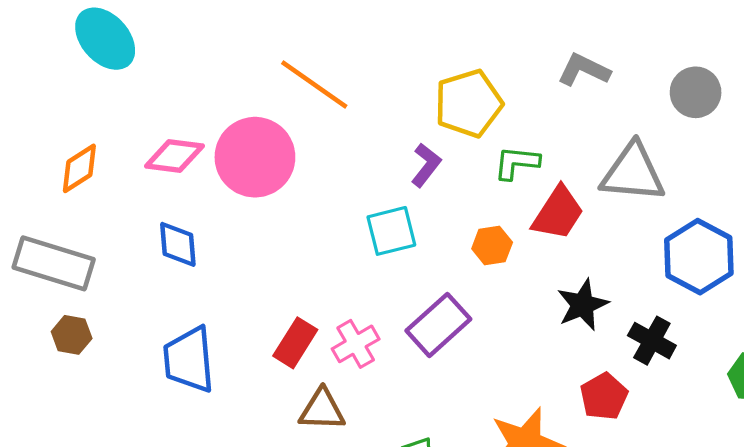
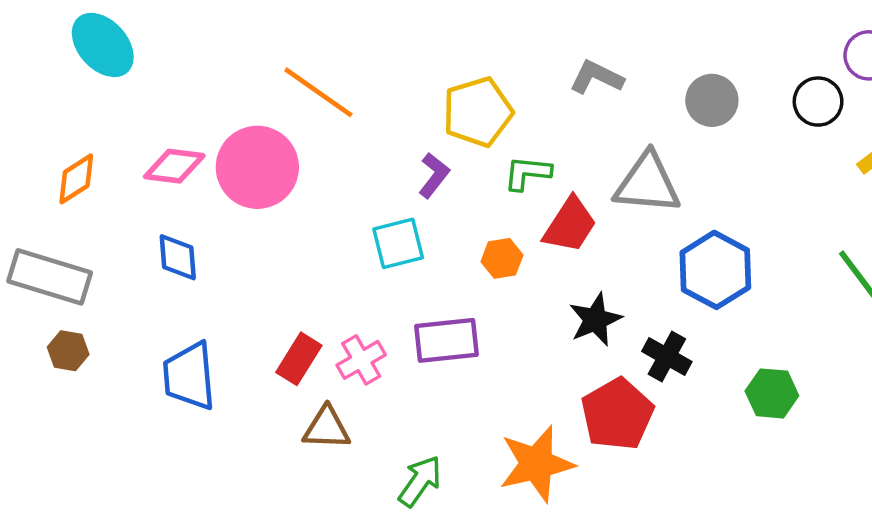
purple rectangle: (438, 325) -> (447, 340), turned 36
red pentagon: (604, 396) -> (617, 414), size x1.5

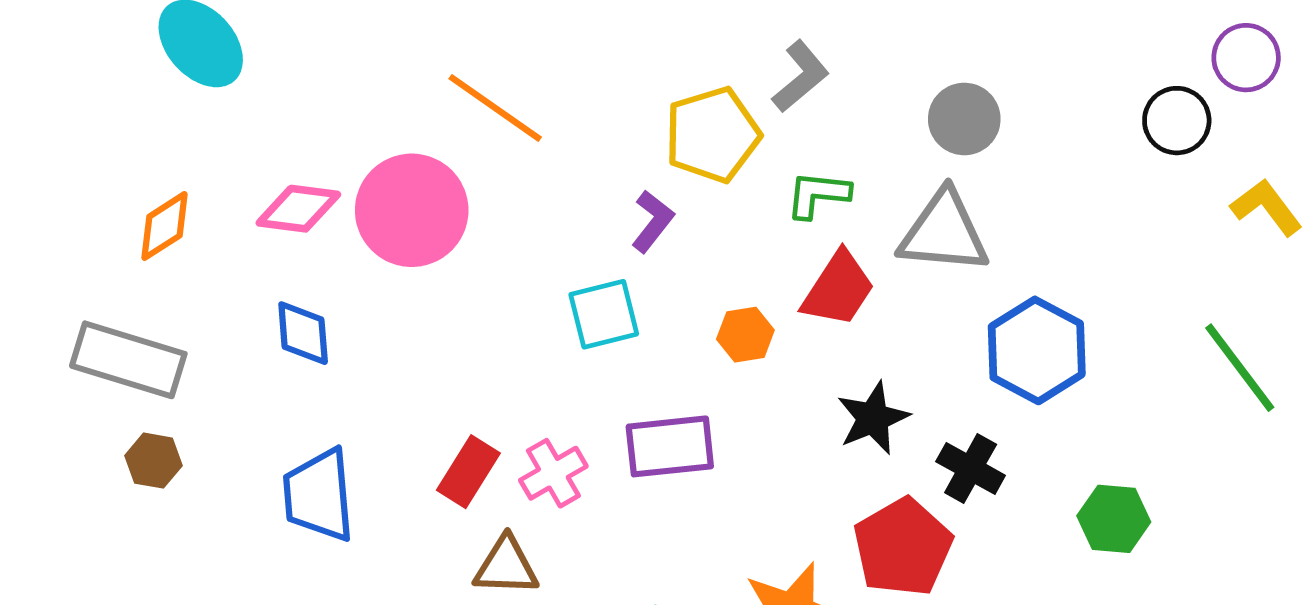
gray L-shape: (597, 77) -> (801, 76), moved, turned 114
gray circle: (712, 100) -> (964, 119), moved
green L-shape: (527, 173) -> (818, 195), moved

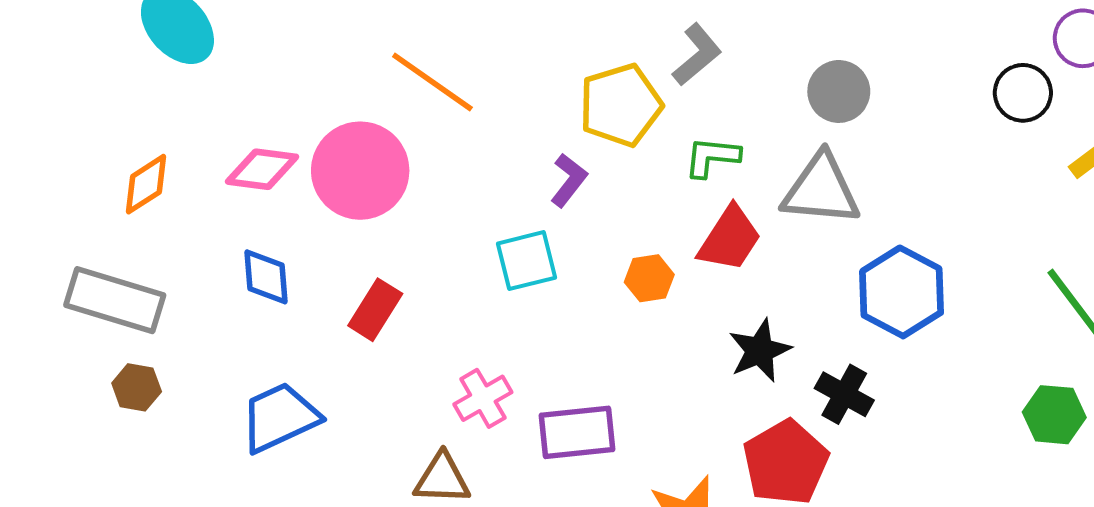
purple rectangle: (670, 446) -> (577, 432), moved
red rectangle: (468, 472) -> (375, 310), moved
blue trapezoid: (319, 495) -> (280, 417), turned 70
green hexagon: (1114, 519) -> (1054, 415), moved

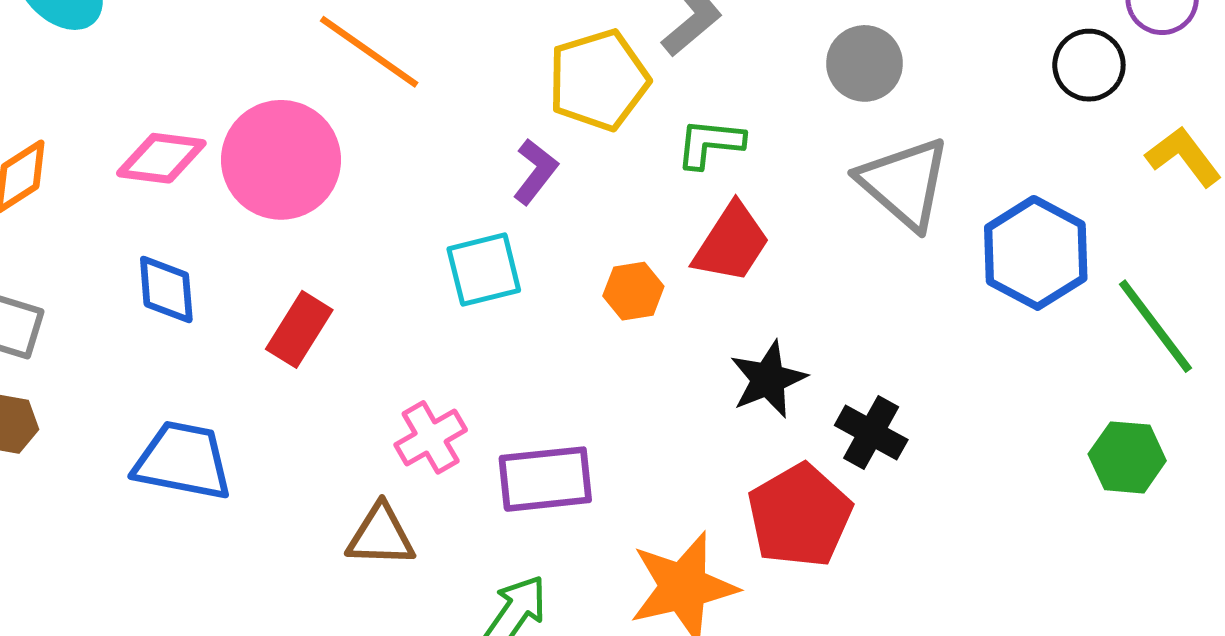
gray triangle: (821, 190) -> (904, 183), moved, turned 36
blue hexagon: (902, 292) -> (1036, 253), moved
blue trapezoid: (280, 417) -> (183, 461), turned 36

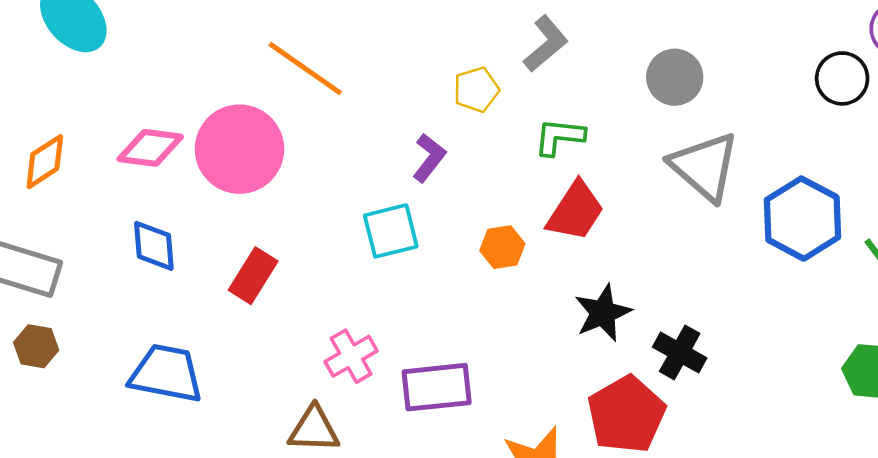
yellow pentagon: (599, 80) -> (476, 90), size x0.6

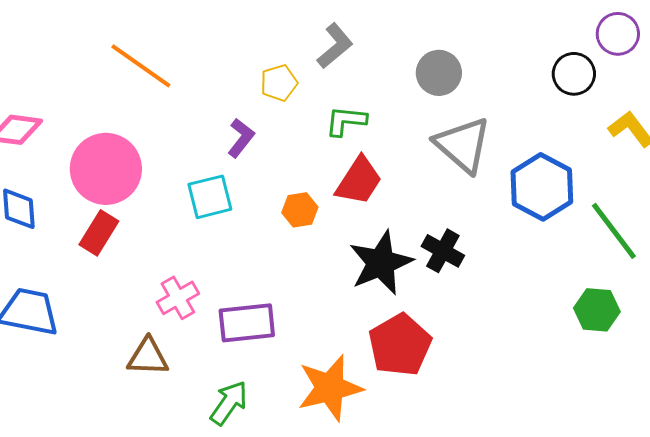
pink circle: (239, 149) -> (106, 169), moved
black star: (603, 313) -> (381, 263), size x1.4
black cross: (680, 352) -> (443, 251), moved

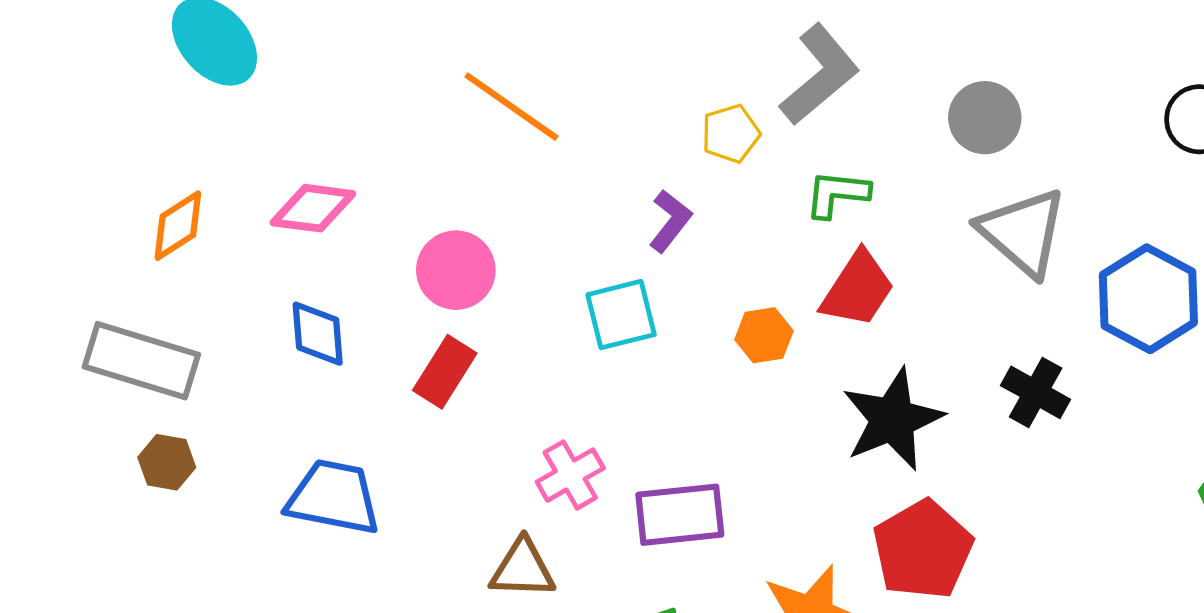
gray L-shape: (335, 46) -> (820, 75), size x1.4
pink circle: (106, 169) -> (456, 270), size x0.7
black cross: (443, 251) -> (1036, 392), moved

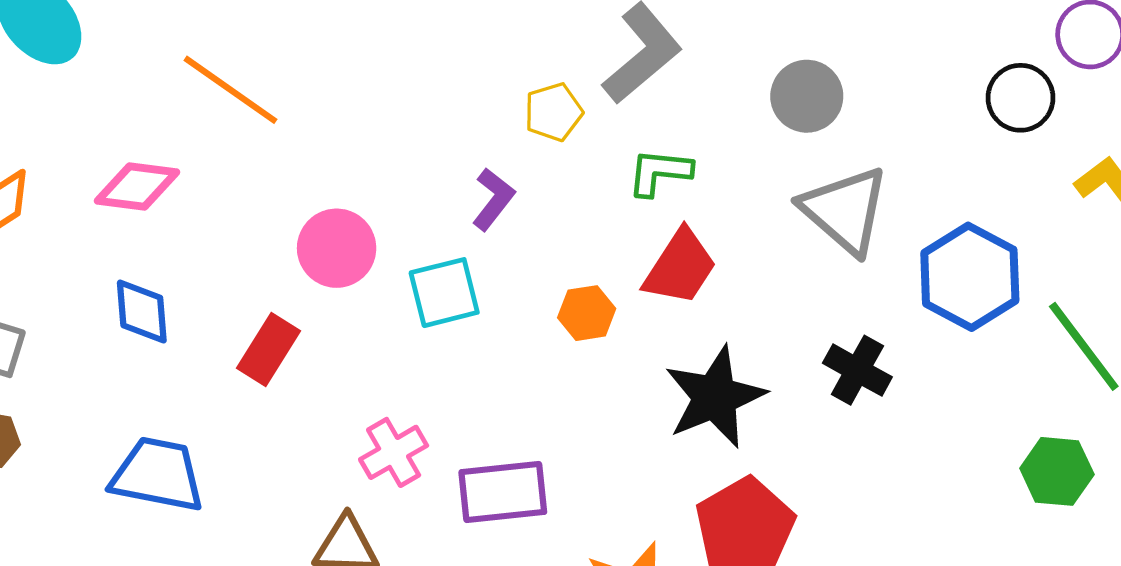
orange line: (511, 107) -> (230, 90), moved
pink circle: (456, 270) -> (337, 248), moved

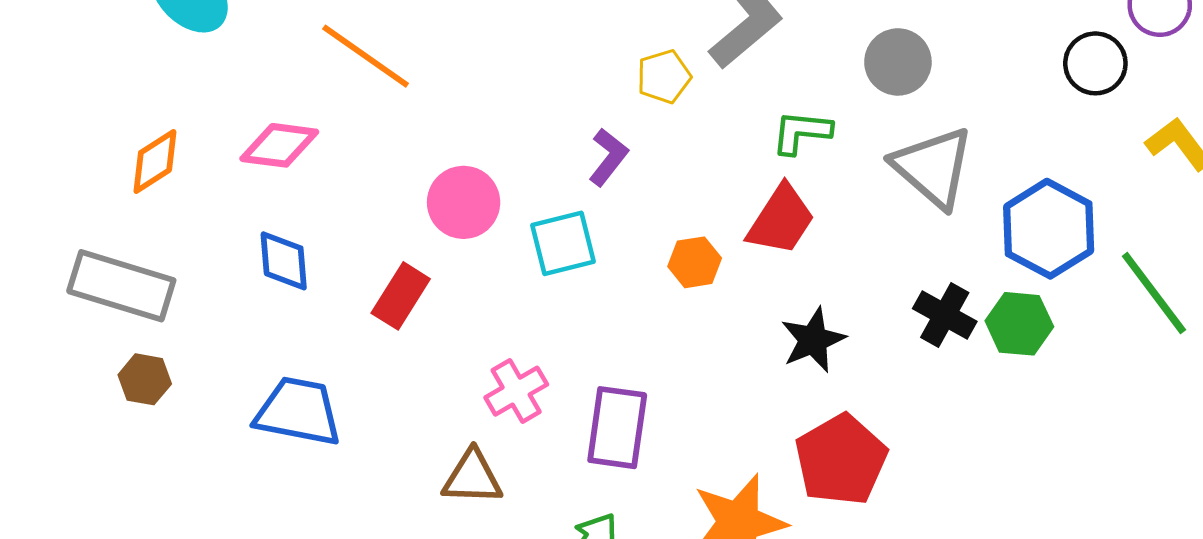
green L-shape: (660, 172) -> (801, 132), moved
black star: (715, 397) -> (813, 340), size x0.7
green hexagon: (1057, 471) -> (1019, 324), moved
purple rectangle: (503, 492) -> (617, 428), turned -76

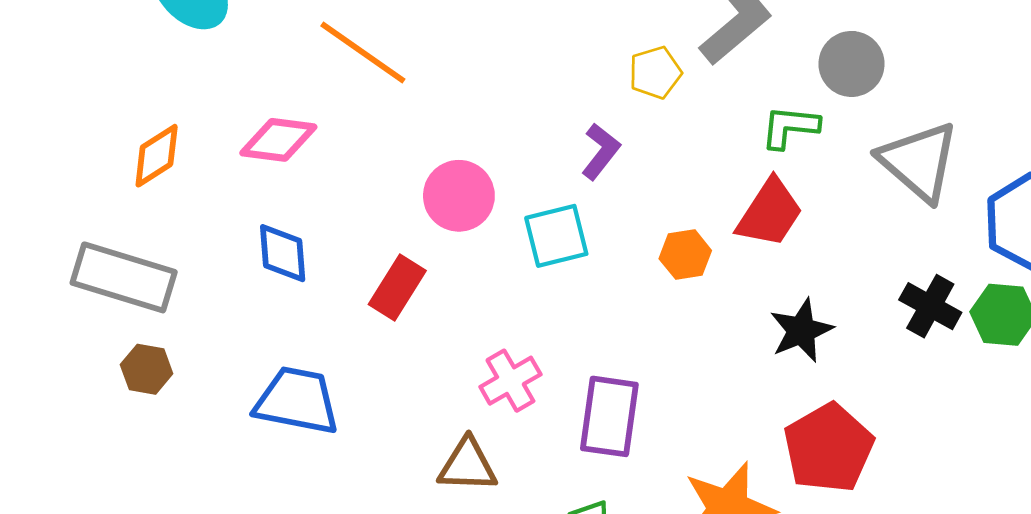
gray circle: (898, 62) -> (852, 64), moved

